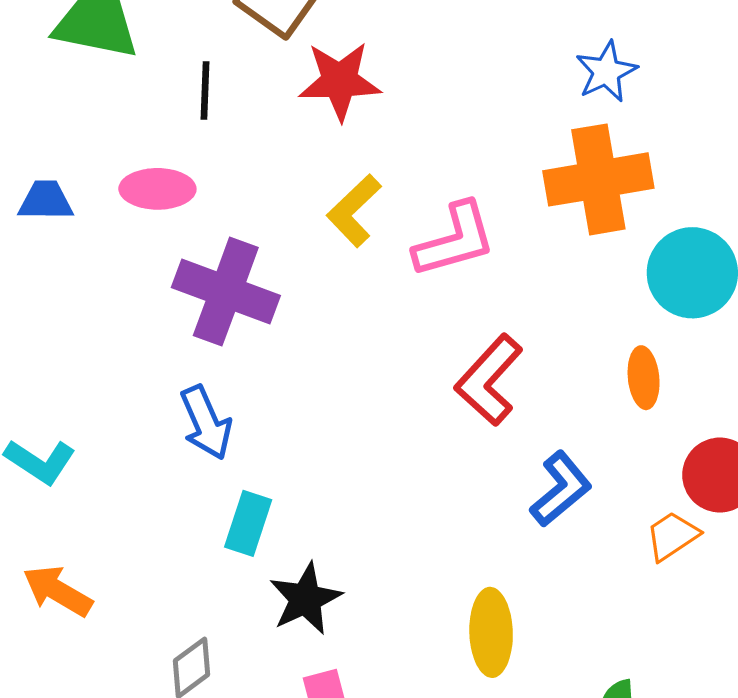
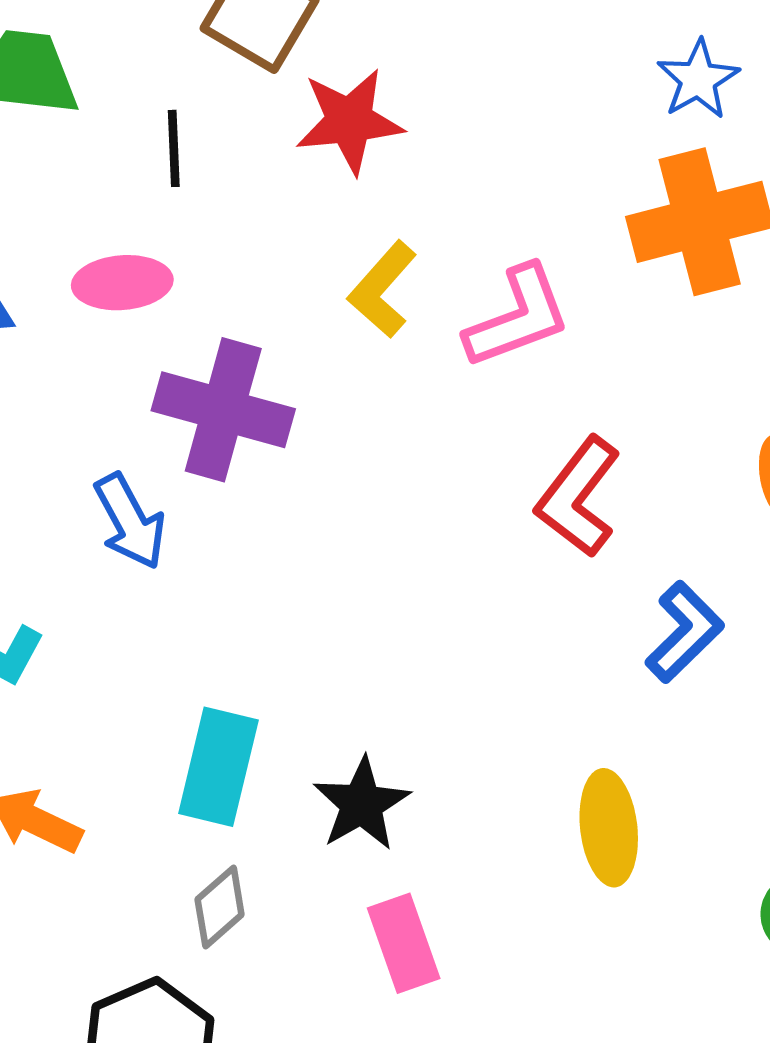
blue arrow: (206, 423) -> (130, 521), moved
cyan rectangle: (248, 523) -> (218, 767), moved, size x1.4

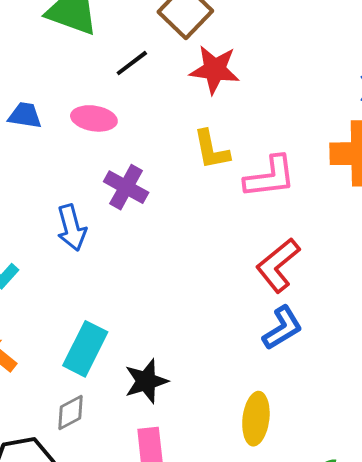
black line: (174, 148) -> (132, 63), turned 42
yellow L-shape: (382, 289) -> (211, 150), turned -66
purple cross: (223, 410) -> (126, 187), size x0.7
blue L-shape: (684, 632) -> (282, 328), moved

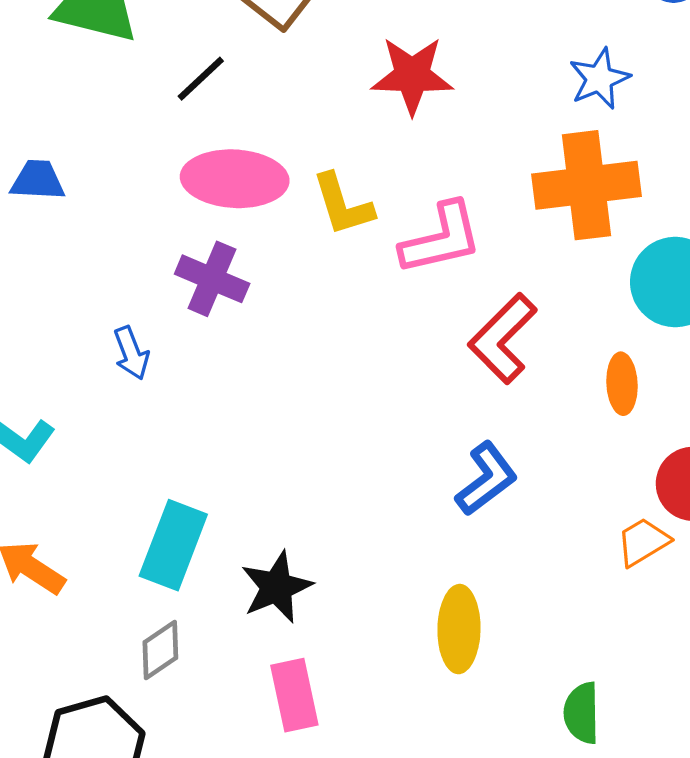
red star: (215, 70) -> (412, 75), moved
pink ellipse: (94, 118) -> (235, 179), moved, size x1.4
blue arrow: (72, 228) -> (131, 353), size x0.7
red L-shape: (278, 265) -> (503, 339), moved

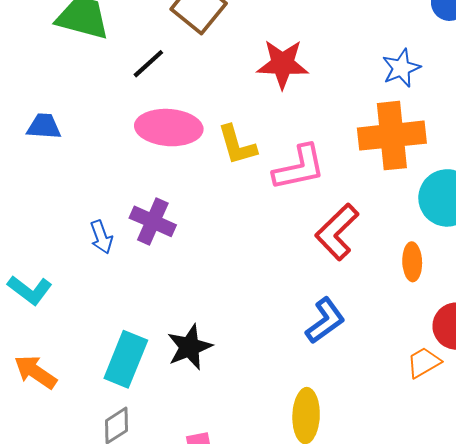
purple cross: (212, 279) -> (153, 221), moved
black star: (277, 587) -> (190, 347), moved

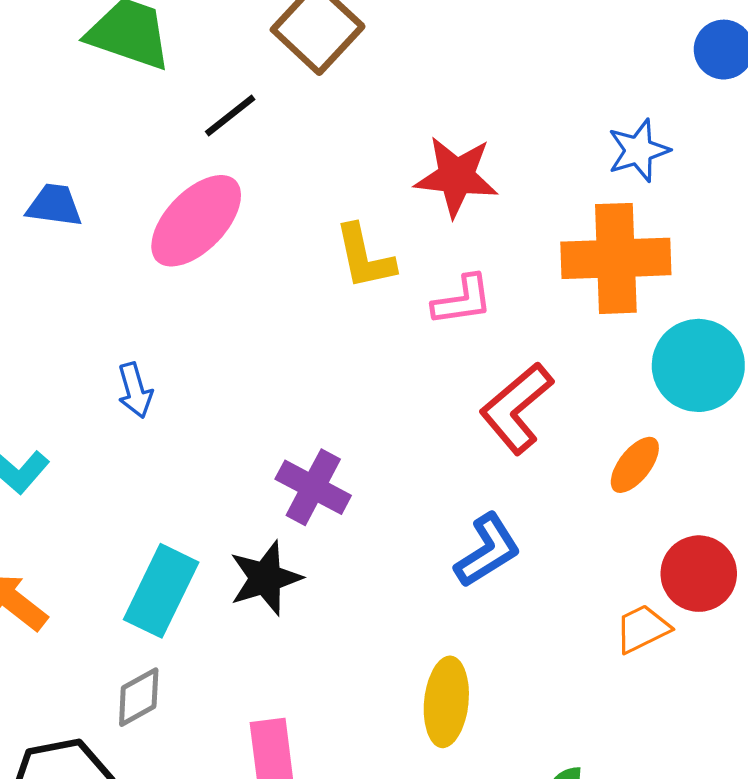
red star: (283, 64) -> (456, 176), moved
pink ellipse: (169, 128) -> (196, 221), moved, turned -54
pink L-shape: (299, 168) -> (462, 300), size x0.7
purple cross: (153, 221) -> (313, 487), moved
orange ellipse: (412, 262) -> (635, 465), turned 36

